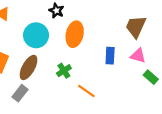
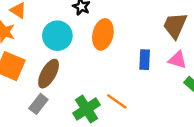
green cross: (64, 71) -> (86, 109), moved, size x1.5

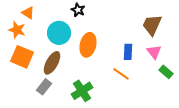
orange ellipse: (103, 34) -> (88, 45), moved
pink triangle: (178, 60) -> (154, 52), turned 35
orange line: (117, 101) -> (121, 74), moved

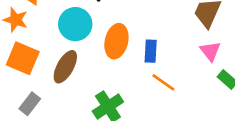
blue rectangle: (128, 52) -> (151, 51), moved
gray rectangle: (44, 87) -> (30, 104), moved

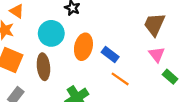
blue rectangle: (151, 51) -> (110, 54), turned -56
brown ellipse: (65, 67) -> (43, 67), turned -35

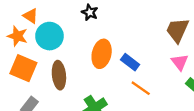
cyan circle: (51, 33) -> (49, 36), moved

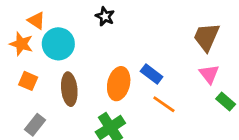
orange ellipse: (102, 54) -> (119, 84), moved
orange square: (23, 68) -> (28, 81), size x0.6

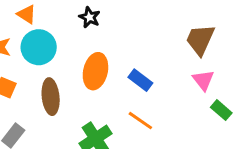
orange triangle: (36, 21) -> (27, 14), moved
orange ellipse: (119, 84) -> (95, 71), moved
orange line: (164, 104) -> (140, 121), moved

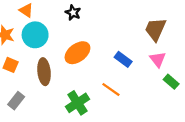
orange ellipse: (95, 71) -> (77, 53), turned 40
blue rectangle: (140, 80) -> (123, 59), moved

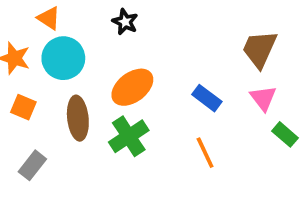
orange line: (111, 89) -> (205, 153), moved, turned 30
green cross: (77, 103) -> (129, 136), moved

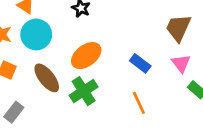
brown ellipse: (78, 118) -> (47, 78), turned -32

